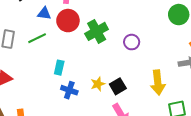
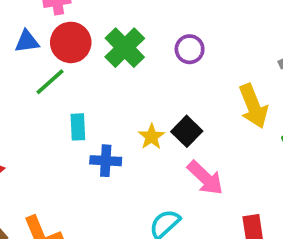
green line: (37, 38) -> (50, 82), moved

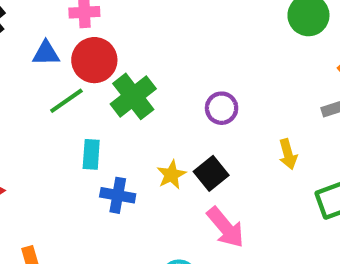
green cross: (125, 48) -> (133, 96), moved
purple circle: (190, 49) -> (222, 108), moved
yellow arrow: (253, 106) -> (288, 154), size x0.6

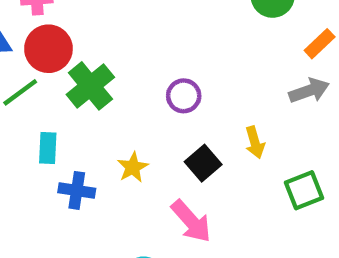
black square: (211, 173) -> (203, 163), moved

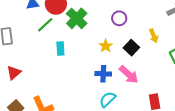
yellow star: (133, 167) -> (106, 46), moved
blue cross: (77, 190) -> (103, 74), moved

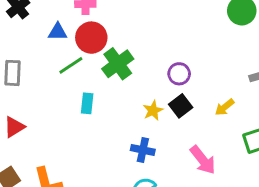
yellow arrow: (154, 36) -> (225, 107), turned 64
black square: (131, 48) -> (181, 106), moved
pink arrow: (129, 75) -> (203, 160), moved

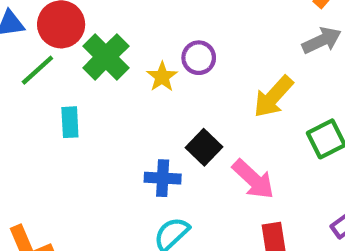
black square: (181, 106) -> (204, 147), moved
yellow arrow: (225, 107) -> (273, 97), size x1.5
yellow star: (153, 110) -> (162, 77), moved

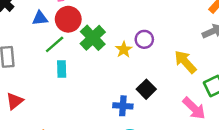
yellow arrow: (273, 97) -> (185, 62), turned 95
cyan rectangle: (70, 122) -> (62, 69), moved
pink arrow: (253, 179) -> (194, 108), moved

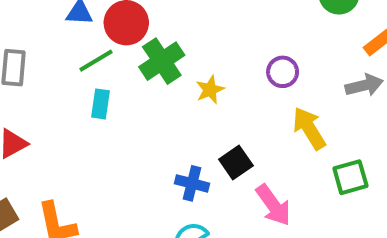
purple circle: (144, 39) -> (283, 72), moved
pink arrow: (194, 108) -> (273, 205), moved

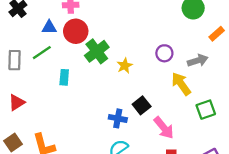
green line: (96, 61) -> (42, 53), moved
gray arrow: (364, 85) -> (198, 61), moved

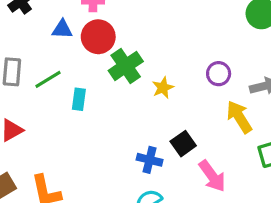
green line: (42, 53) -> (48, 79), moved

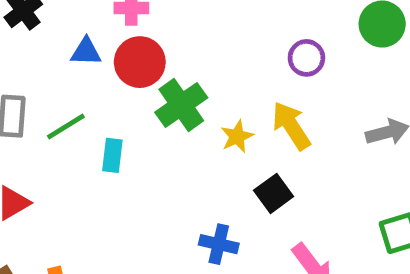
purple circle: (219, 74) -> (306, 58), moved
yellow arrow: (239, 117) -> (291, 126), moved
black square: (183, 144) -> (274, 193), moved

